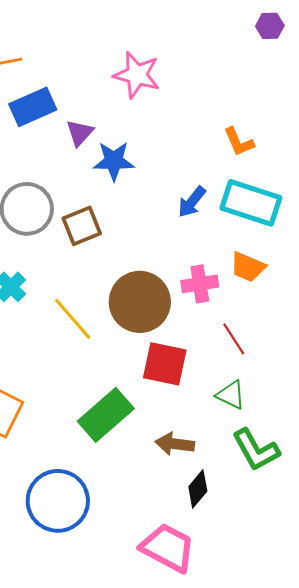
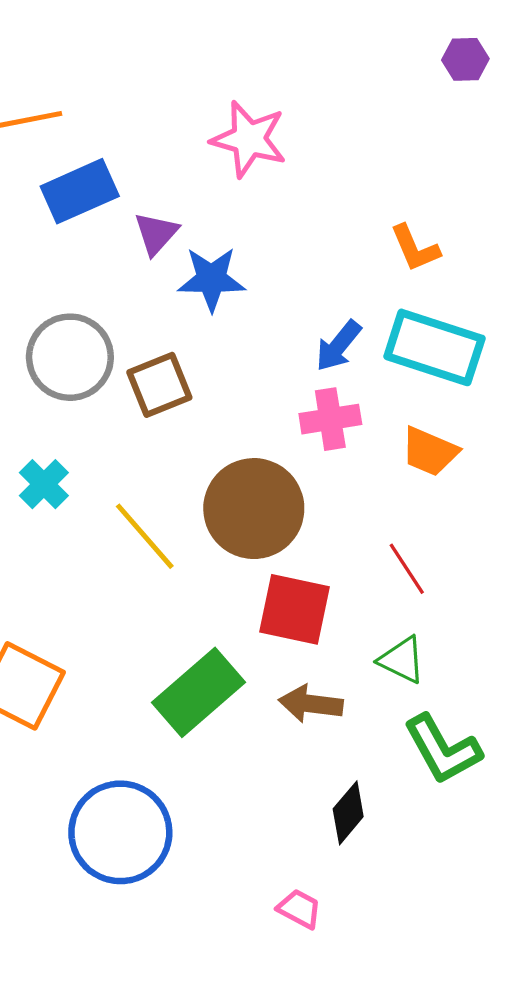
pink cross: (200, 284) -> (330, 419), moved
brown arrow: (175, 444) -> (311, 704), moved
pink trapezoid: (168, 548) -> (299, 909), size x0.5

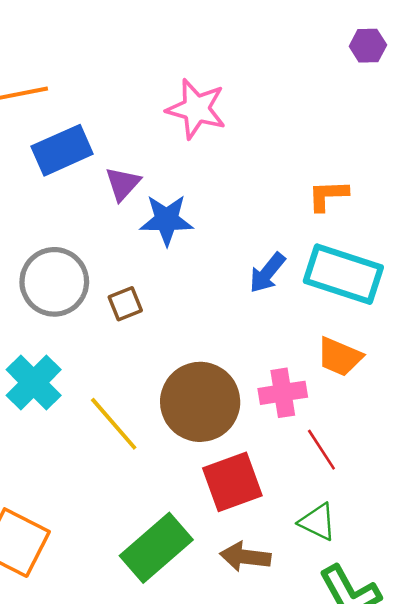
orange L-shape: (415, 248) -> (328, 195), turned 111
brown square: (159, 385) -> (125, 304), size x0.7
pink cross: (330, 419) -> (283, 393), moved
cyan cross: (44, 484) -> (34, 383), size x1.4
red square: (294, 609) -> (232, 482), turned -32

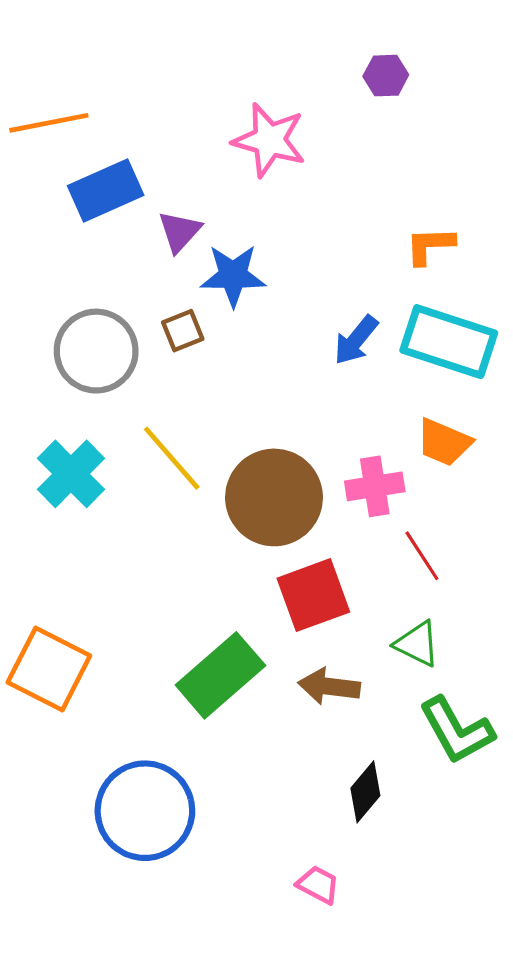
purple hexagon: (368, 46) -> (386, 76), moved
brown square: (125, 304) -> (183, 331), moved
yellow line: (114, 424) -> (172, 458), moved

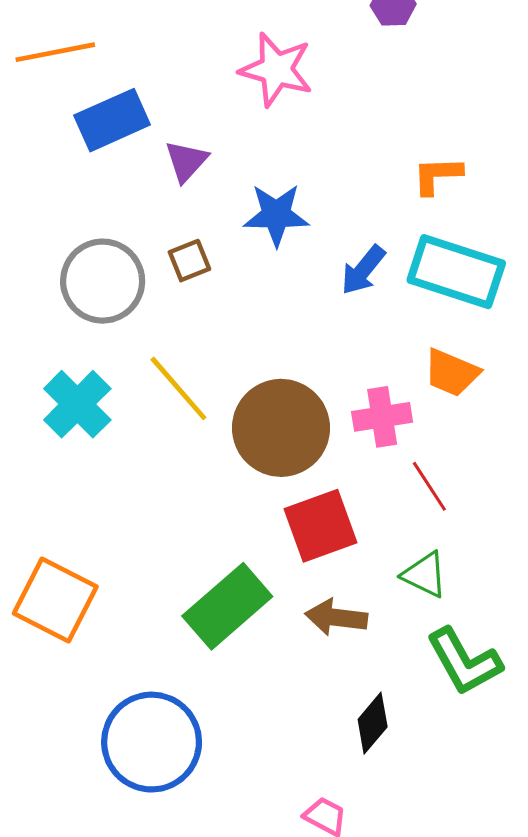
blue star: (233, 275) -> (276, 215), moved

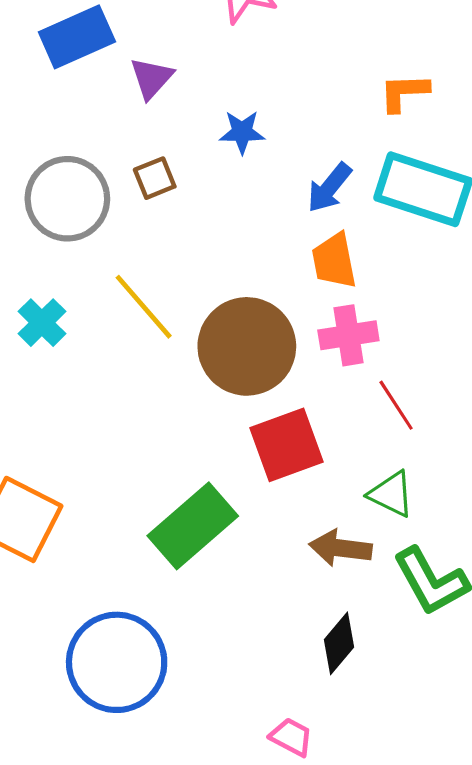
blue star: (276, 215) -> (242, 132), size x0.7
orange trapezoid: (452, 373) -> (334, 261), moved, turned 56
cyan cross: (77, 404) -> (42, 323), size x0.7
brown arrow: (336, 617) -> (340, 548), moved

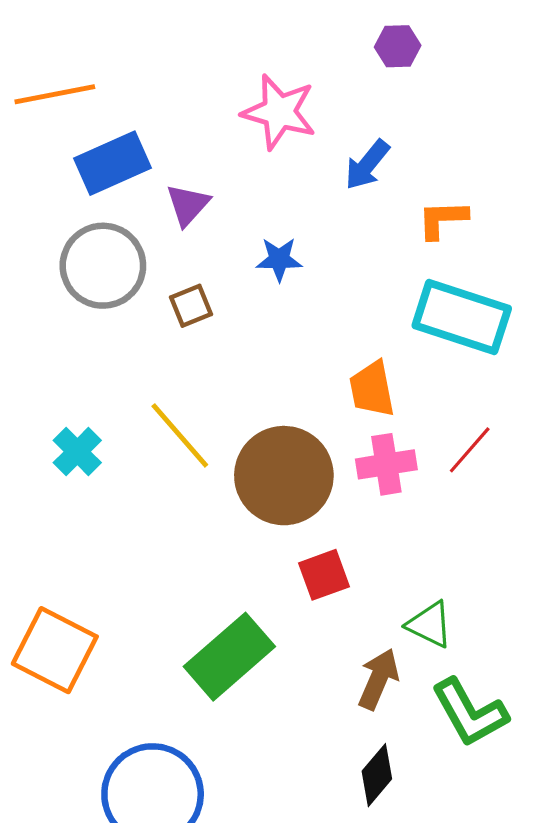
blue arrow: (329, 188) -> (367, 165), moved
gray circle: (67, 199) -> (103, 266), moved
red line: (396, 405) -> (470, 450), moved, turned 74
red square: (287, 445) -> (324, 575), size x0.7
brown arrow: (340, 548) -> (378, 679), turned 106

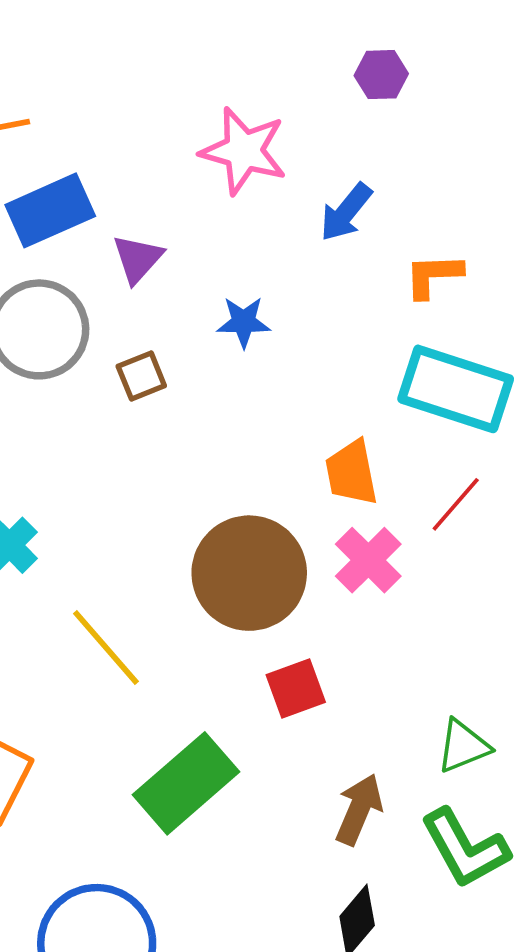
yellow line: (180, 435) -> (106, 648), moved
red line: (470, 450) -> (456, 504), moved
pink cross: (386, 464) -> (368, 560), turned -36
green triangle: (430, 625) -> (463, 746), moved, turned -48

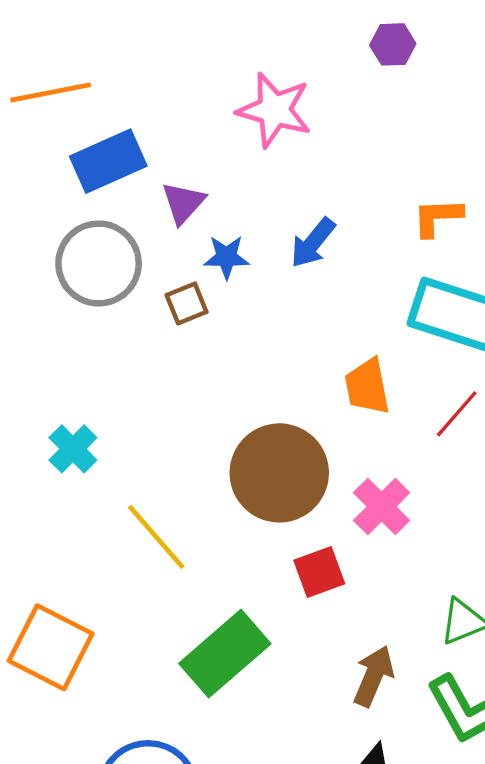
blue arrow: (346, 212) -> (313, 243), moved
blue star: (244, 322) -> (226, 257), moved
pink cross: (368, 560) -> (382, 507), moved

